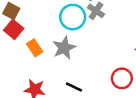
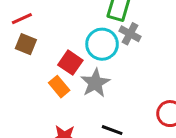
red square: (14, 29) -> (70, 63), moved

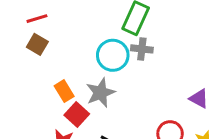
gray cross: (130, 34) -> (142, 49), turned -30
red square: (70, 63) -> (77, 114), moved

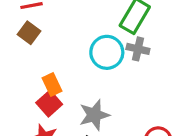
gray star: (100, 93) -> (94, 115), moved
red square: (77, 114) -> (49, 103), moved

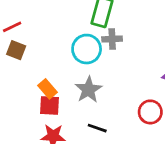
red square: (49, 103) -> (49, 105), turned -30
gray star: (94, 115) -> (88, 90), moved

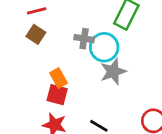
gray cross: (112, 39) -> (84, 39), moved
gray star: (88, 90) -> (113, 72), moved

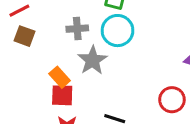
cyan circle: (104, 47) -> (118, 31), moved
gray star: (113, 72) -> (93, 60), moved

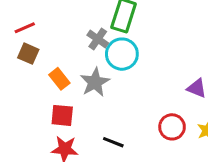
gray cross: (77, 29) -> (98, 39), moved, turned 35
orange rectangle: (60, 77) -> (59, 79), moved

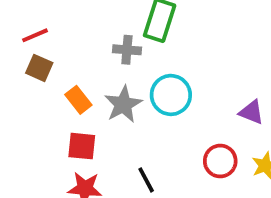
gray cross: (98, 39) -> (127, 50), turned -30
cyan circle: (122, 54) -> (171, 95), moved
black line: (113, 142) -> (146, 180), turned 40

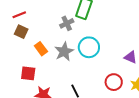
gray cross: (127, 50) -> (67, 23), turned -32
red square: (82, 146) -> (28, 73), moved

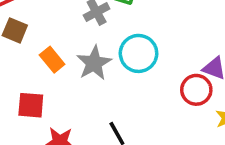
red circle: (114, 82) -> (196, 90), moved

